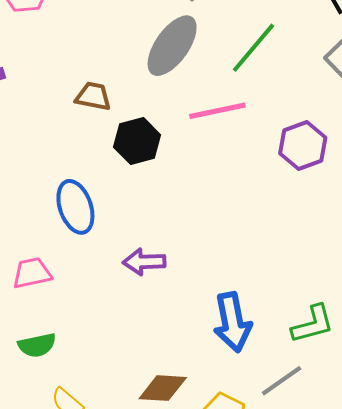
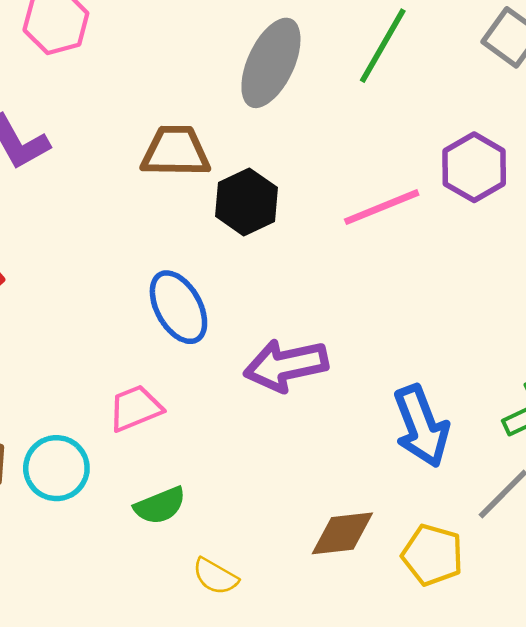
brown trapezoid: (93, 96) -> (176, 152), size x1.4
pink line: (217, 111) -> (382, 207), moved
purple arrow: (144, 262) -> (286, 365), size x1.4

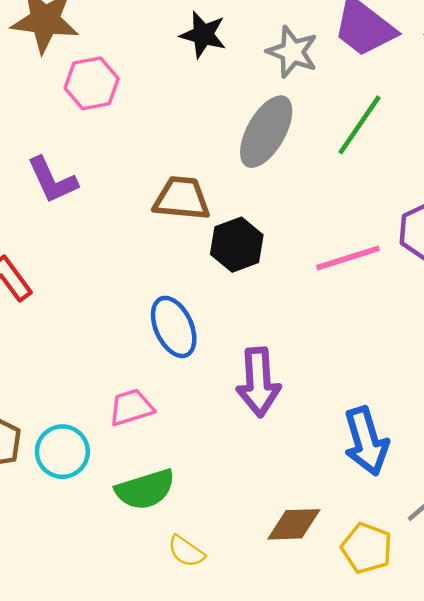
purple arrow: (286, 365) -> (258, 382), turned -86
green semicircle: (160, 506) -> (145, 489), size x1.4

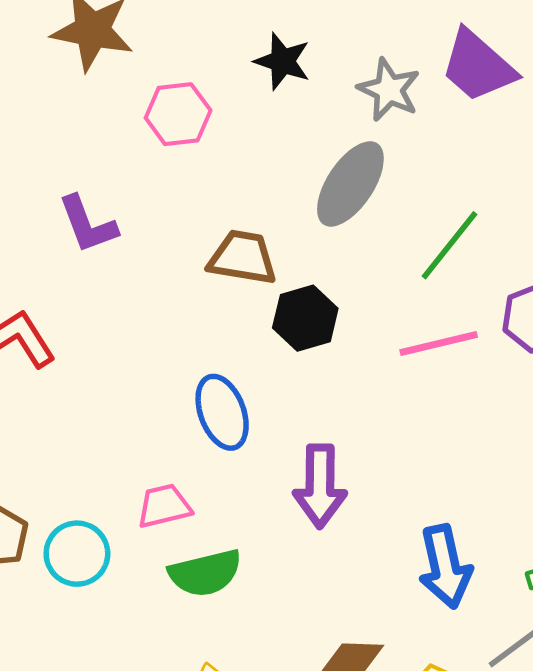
pink hexagon: (92, 83) -> (178, 114), moved
green line: (359, 125) -> (449, 245), moved
green semicircle: (145, 489) -> (205, 573), moved

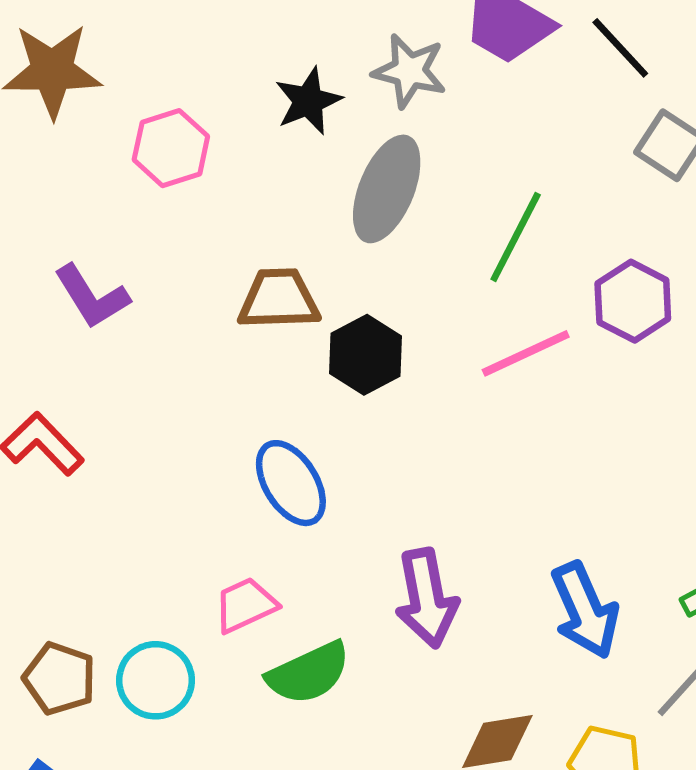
black star: (282, 61) -> (308, 101), moved, turned -30
purple arrow: (320, 486) -> (427, 598), moved

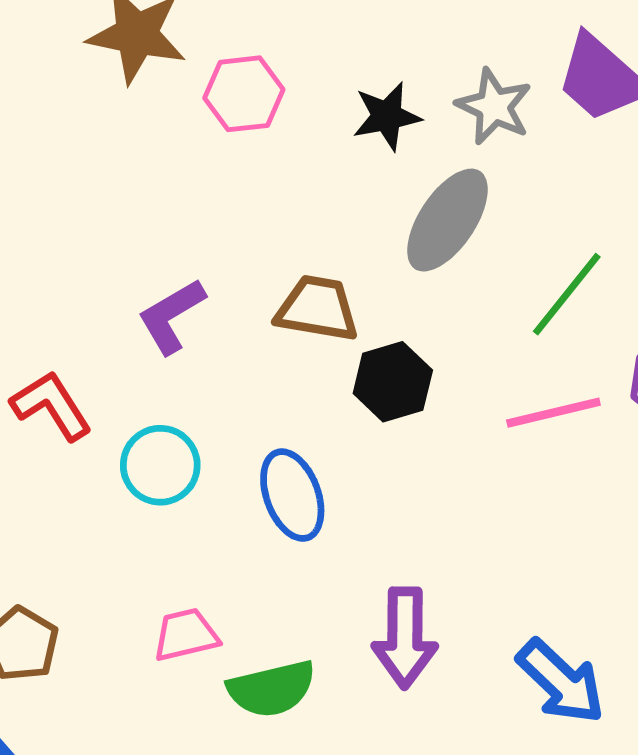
pink hexagon: (171, 148) -> (244, 94), moved
purple L-shape: (92, 297) -> (171, 316), moved, turned 80
pink trapezoid: (245, 605) -> (186, 635), moved
blue arrow: (585, 610) -> (561, 682), turned -34
cyan circle: (156, 680) -> (160, 465), moved

